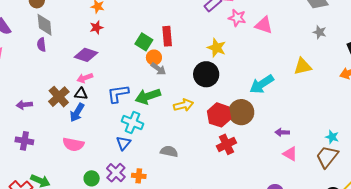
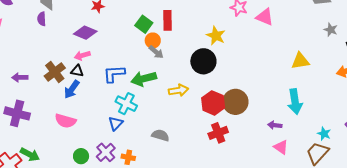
gray star: (320, 32) -> (331, 30), moved
cyan arrow: (262, 84) -> (295, 102), moved, turned -70
purple cross: (24, 141) -> (17, 113), size x1.4

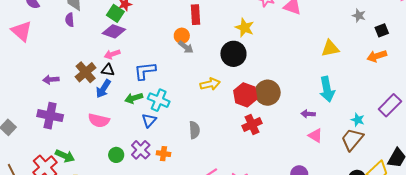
green square: (144, 24) -> (115, 13), moved
green arrow: (144, 79) -> (134, 98), moved, size x0.7
gray semicircle: (160, 135) -> (194, 130), turned 72

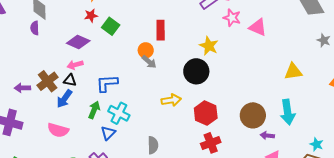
green square: (115, 13) -> (111, 26), moved
purple arrow: (51, 80) -> (22, 88), moved
brown circle: (268, 93) -> (253, 115), moved
green arrow: (134, 98) -> (94, 110), turned 126

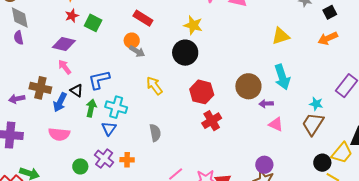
red rectangle: (161, 30) -> (143, 18), turned -48
pink arrow: (75, 65) -> (65, 67), turned 77
black triangle: (70, 80) -> (77, 91), moved, turned 32
brown cross: (48, 81) -> (40, 88), turned -30
yellow arrow: (171, 100) -> (154, 86), moved, turned -108

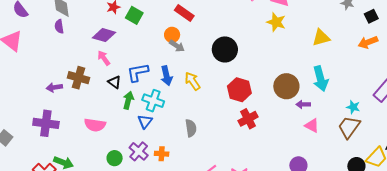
yellow star: (193, 25) -> (276, 22), moved
blue arrow: (60, 102) -> (167, 76), moved, turned -42

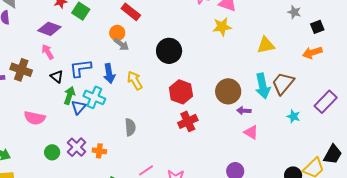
yellow star: (276, 22) -> (222, 27), turned -30
blue triangle: (145, 122) -> (79, 107), moved
brown trapezoid: (349, 127) -> (283, 83), moved

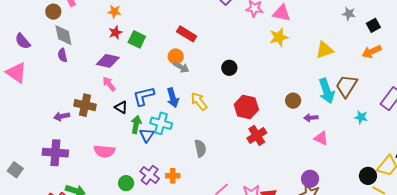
black circle: (169, 51) -> (229, 68), size x0.6
brown circle: (228, 91) -> (293, 101), size x0.6

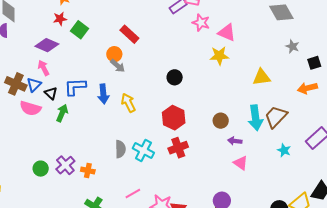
black circle: (229, 68) -> (175, 77), moved
cyan cross: (161, 123) -> (143, 151), moved
blue triangle: (147, 135) -> (34, 85), moved
pink semicircle: (104, 151) -> (30, 108), moved

